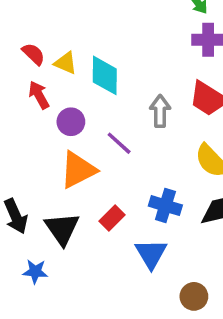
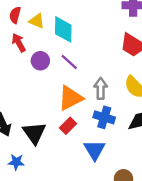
red semicircle: (33, 54) -> (15, 15), turned -119
gray arrow: (160, 111) -> (101, 88), moved
purple line: (119, 143) -> (69, 62), moved
orange triangle: (78, 170) -> (70, 98), moved

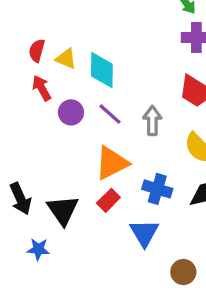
gray arrow: (101, 88) -> (152, 121), moved

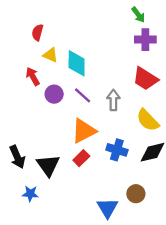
red semicircle: (37, 51) -> (37, 32), moved
blue triangle: (144, 233) -> (107, 208), moved
brown circle: (183, 272) -> (136, 194), moved

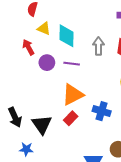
purple line: (83, 95) -> (72, 64), turned -35
gray arrow: (113, 100) -> (98, 46), moved

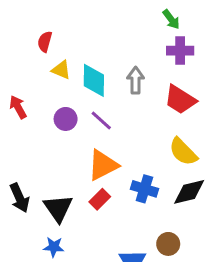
gray arrow: (98, 46) -> (136, 80), moved
red arrow: (28, 47) -> (18, 107), moved
purple line: (72, 64) -> (101, 120), turned 35
blue star: (26, 149) -> (54, 247), moved

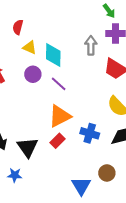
gray arrow: (136, 80) -> (91, 45), moved
purple circle: (66, 119) -> (33, 74), moved
blue star: (54, 247) -> (15, 175), moved

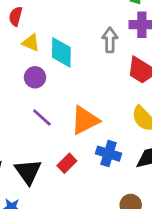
purple line: (59, 84) -> (42, 118), moved
orange triangle: (60, 116) -> (85, 120), moved

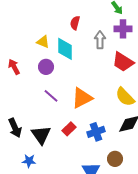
red semicircle: (16, 16) -> (75, 23), moved
blue cross: (108, 154) -> (96, 132), moved, turned -36

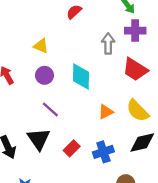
red semicircle: (75, 23) -> (74, 12), moved, turned 32
cyan diamond: (65, 49) -> (81, 77), moved
orange triangle: (82, 98) -> (106, 112), moved, size x0.6
black triangle: (41, 135) -> (39, 139), moved

